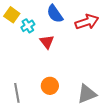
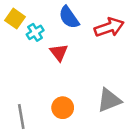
gray triangle: (87, 94) -> (109, 100), moved

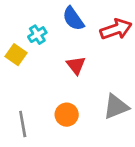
yellow square: (15, 19) -> (16, 55), moved
red triangle: (59, 52) -> (76, 65), moved

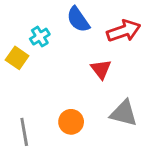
red triangle: (76, 65) -> (101, 69), moved
gray triangle: (116, 107) -> (124, 113), turned 36

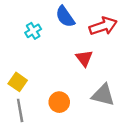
yellow square: (17, 58) -> (18, 82), moved

